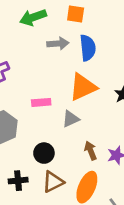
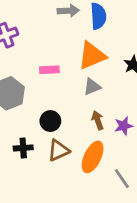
gray triangle: (71, 119) -> (92, 87), moved

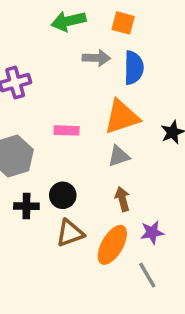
purple star: (124, 126) -> (152, 232), moved
black cross: (23, 148) -> (26, 206), moved

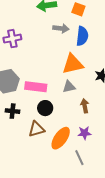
pink rectangle: (67, 130) -> (36, 87), moved, size x1.5
black circle: (63, 195) -> (45, 108), moved
brown arrow: (122, 199) -> (85, 106), moved

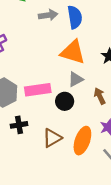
orange triangle: (73, 64) -> (73, 52), turned 45
black circle: (45, 108) -> (65, 101), moved

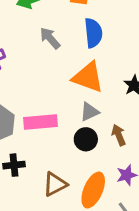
gray arrow: (48, 15) -> (50, 38), moved, turned -126
black circle: (65, 101) -> (86, 139), moved

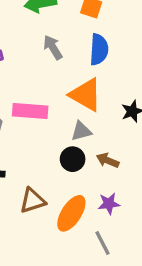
pink rectangle: (41, 122) -> (30, 111), moved
brown arrow: (119, 135) -> (108, 160), turned -55

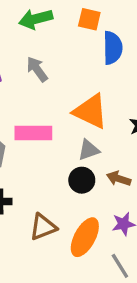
gray arrow: (53, 47) -> (37, 69), moved
blue semicircle: (99, 49) -> (113, 48), moved

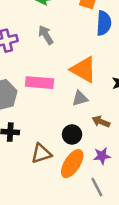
black circle: (82, 180) -> (72, 134), moved

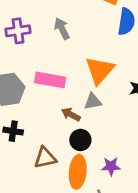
orange triangle: (84, 70) -> (100, 70), turned 36
brown arrow: (101, 122) -> (71, 114), moved
orange ellipse: (72, 164) -> (78, 172), turned -32

